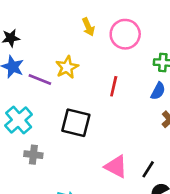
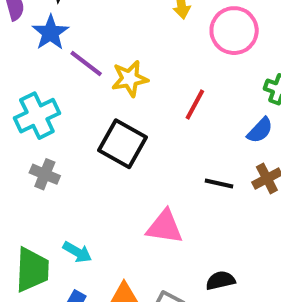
yellow star: (67, 67) -> (130, 79), moved
pink triangle: (116, 167) -> (165, 227), turned -35
black line: (148, 169) -> (219, 183), moved, turned 54

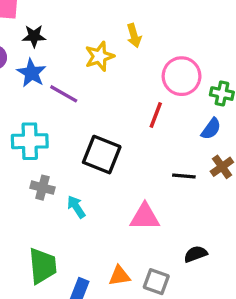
pink circle: (234, 31) -> (182, 76), moved
yellow star: (130, 79) -> (99, 56), moved
cyan cross: (37, 116) -> (30, 141), turned 32
cyan arrow: (77, 252) -> (76, 207), moved, turned -145

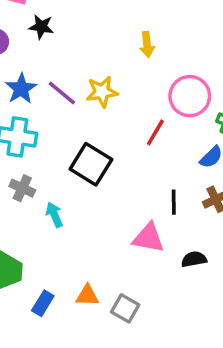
yellow star: (99, 56) -> (102, 92), moved
blue star: (32, 73) -> (21, 89), moved
black line: (184, 176) -> (174, 202), turned 75
pink triangle: (145, 217) -> (148, 238), moved
black semicircle: (196, 254) -> (194, 259), moved

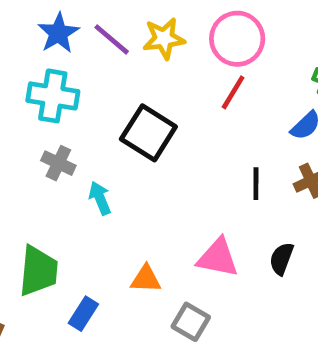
pink circle: (190, 96) -> (237, 39), moved
pink triangle: (148, 238) -> (218, 258), moved
black semicircle: (194, 259) -> (281, 259), turned -60
orange triangle: (87, 296) -> (146, 279), moved

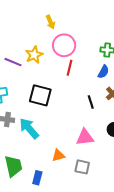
cyan arrow: (100, 198) -> (29, 128), size x1.6

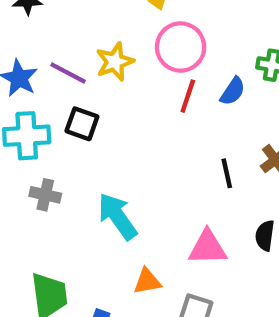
blue semicircle: (103, 72) -> (233, 91), moved
black square: (40, 95) -> (82, 124), moved, size x0.7
cyan arrow: (29, 128) -> (117, 216), moved

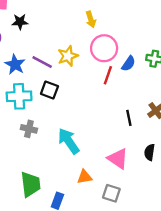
blue semicircle: (233, 91) -> (128, 64), moved
pink triangle: (208, 248) -> (118, 159), turned 35

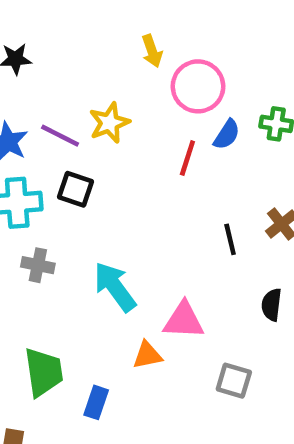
pink circle: (104, 48) -> (198, 86), moved
pink triangle: (118, 159) -> (184, 320), moved, turned -30
gray square: (111, 193) -> (234, 381), moved

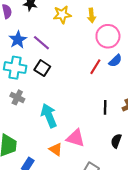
yellow star: (109, 123) -> (62, 15), moved
orange triangle: (147, 355) -> (56, 149), turned 32

